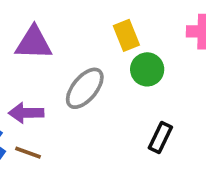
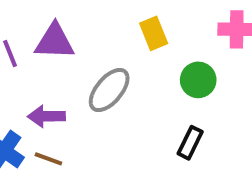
green circle: (147, 69) -> (198, 80), moved

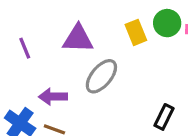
purple triangle: (55, 41) -> (78, 39), moved
green circle: (198, 80) -> (167, 23), moved

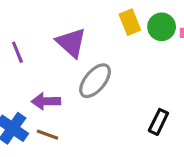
yellow rectangle: (136, 32) -> (130, 22), moved
purple triangle: (78, 39) -> (71, 43), turned 40

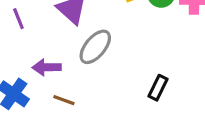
brown line: (47, 135) -> (64, 100), moved

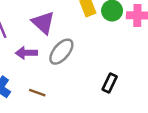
purple arrow: (47, 67) -> (26, 53), moved

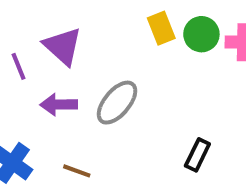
purple triangle: (43, 23) -> (63, 46), moved

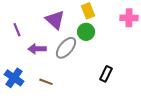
green circle: (201, 34) -> (86, 32), moved
purple triangle: (63, 46) -> (55, 20), moved

